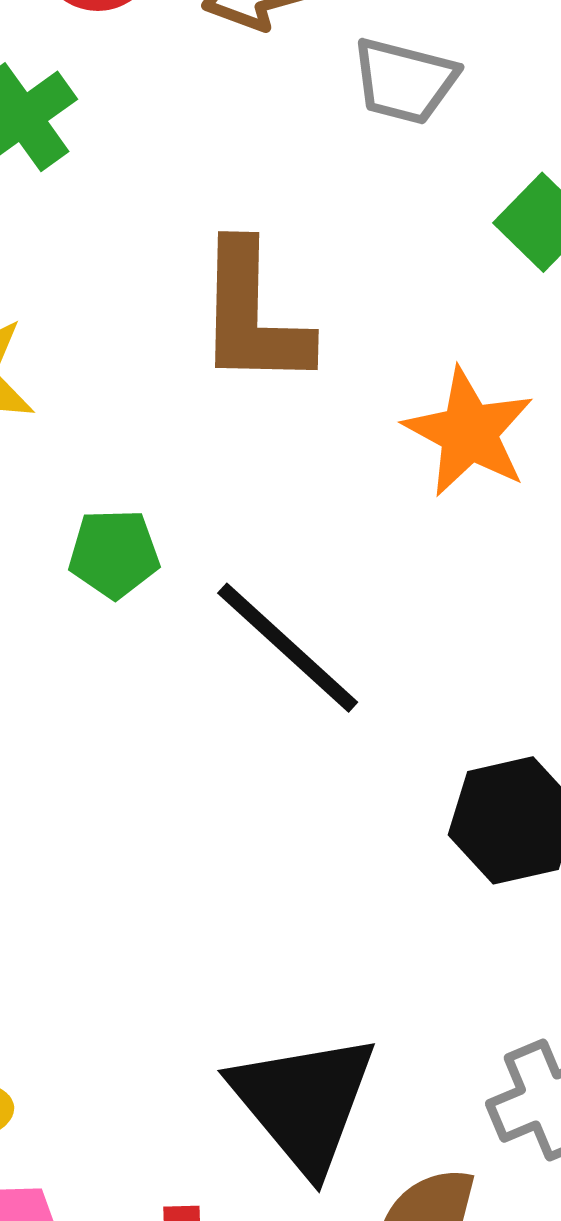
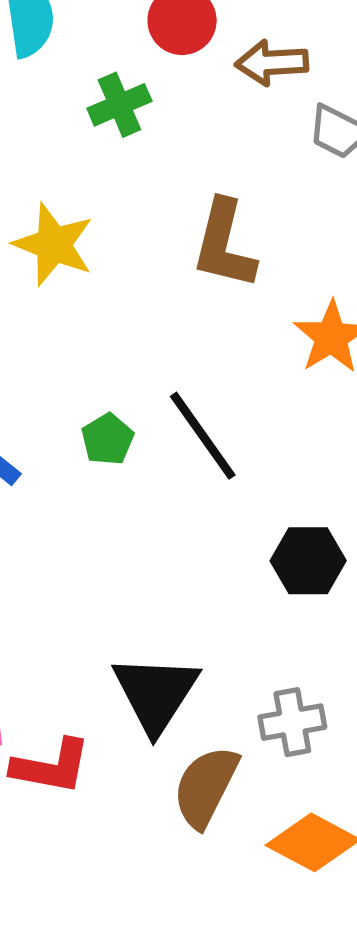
green pentagon: (114, 554) -> (108, 439), moved, turned 30

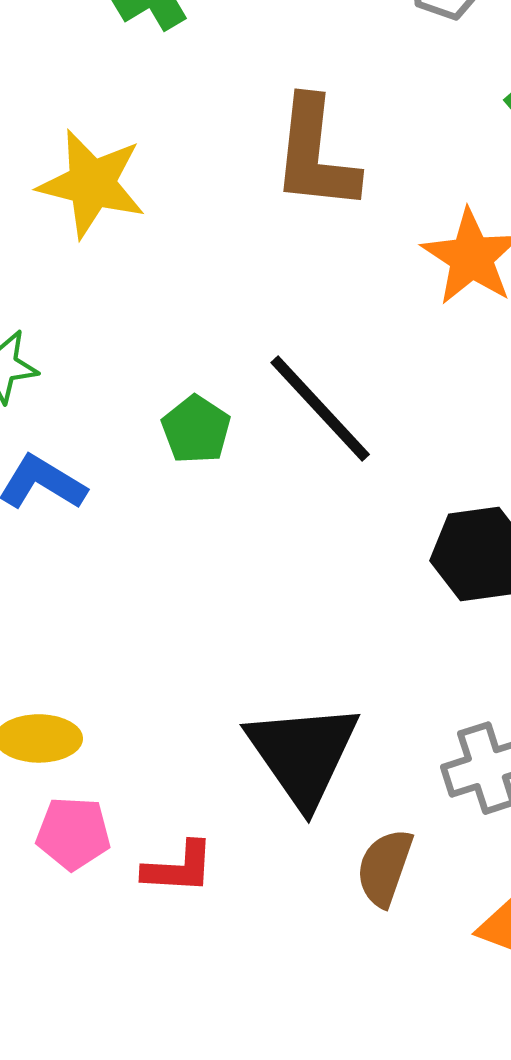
red L-shape: (51, 766) -> (179, 868), size x0.7
brown semicircle: (206, 787) -> (385, 868), size x0.7

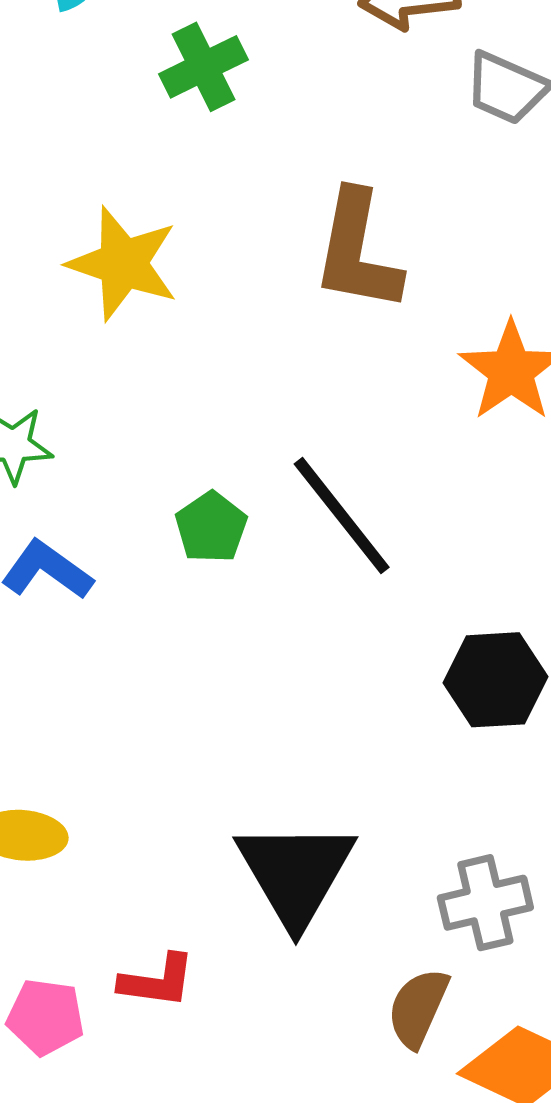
pink pentagon: (73, 833) -> (45, 1017), moved
brown semicircle: (385, 868) -> (418, 1008), moved

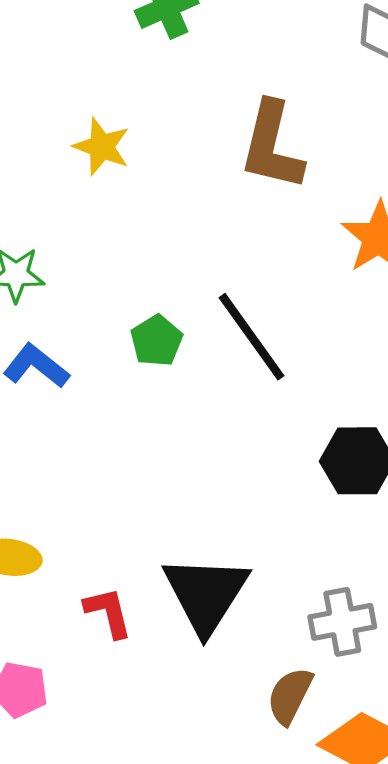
yellow star: (123, 264) -> (102, 147), size x0.7
red L-shape: (157, 981) -> (108, 612), moved, turned -114

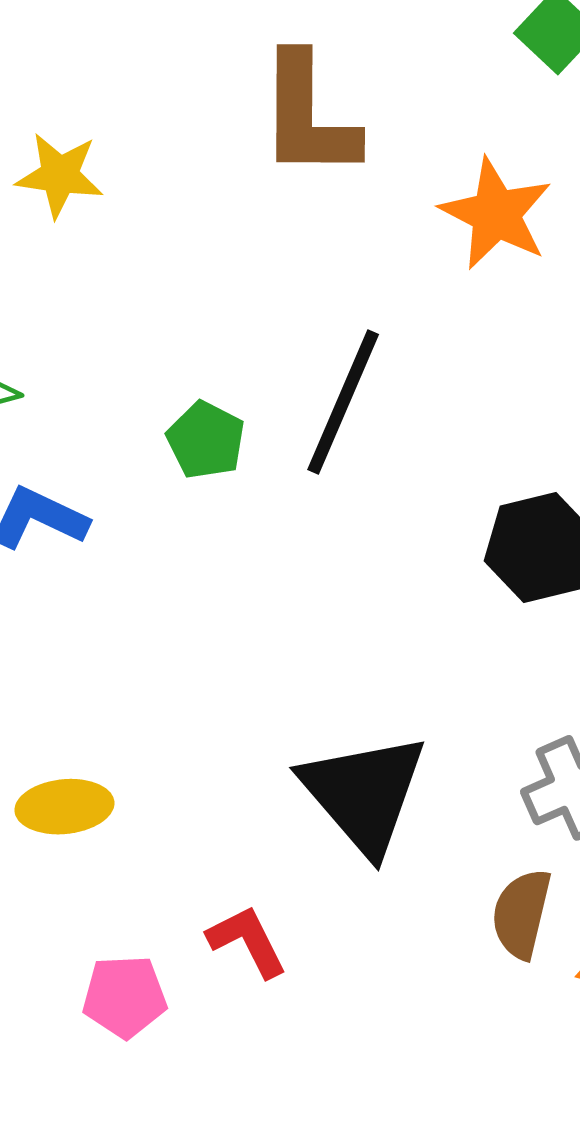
black line: (251, 337) -> (343, 402), turned 72
red L-shape: (108, 612) -> (247, 941), moved

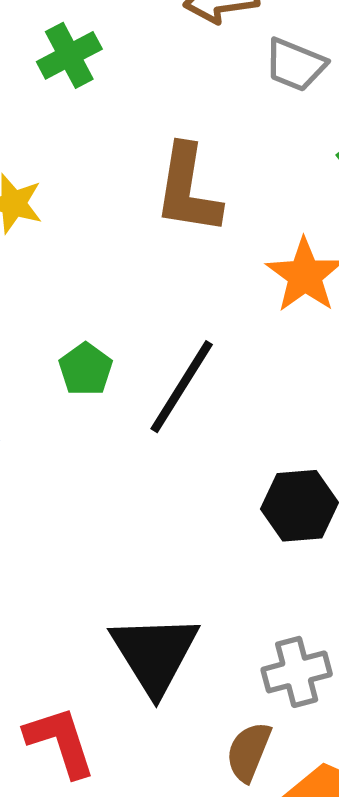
green pentagon: (206, 440) -> (86, 369), moved
red L-shape: (247, 941) -> (60, 742), size x1.4

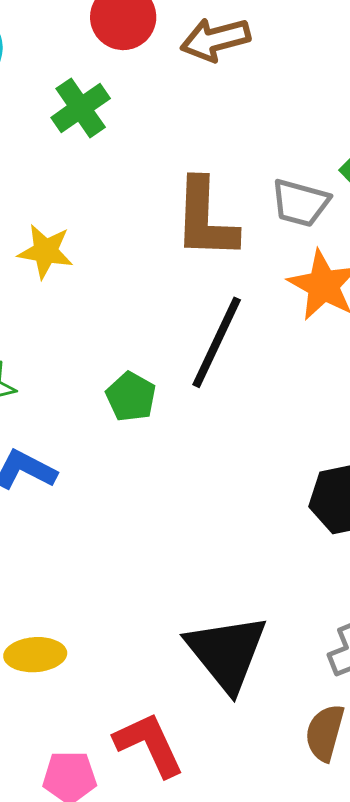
gray trapezoid: (295, 65) -> (300, 203), moved
black line: (182, 387) -> (217, 342), moved

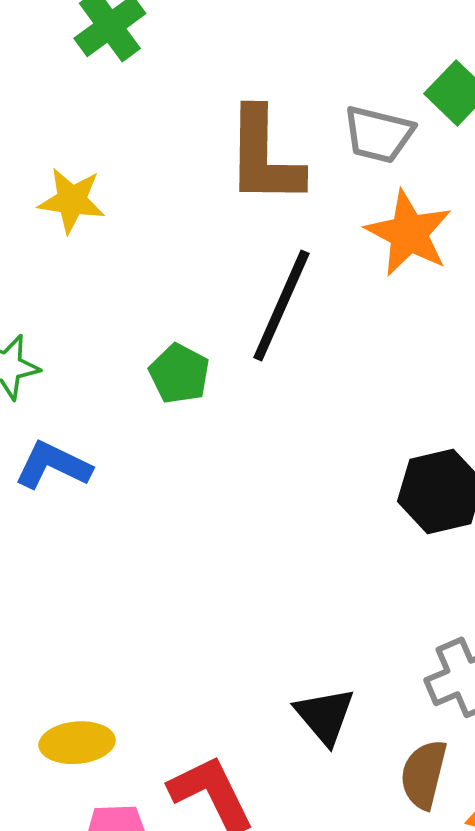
black triangle: (227, 653) -> (325, 716), moved, size x0.6
yellow ellipse: (35, 655) -> (77, 743), moved

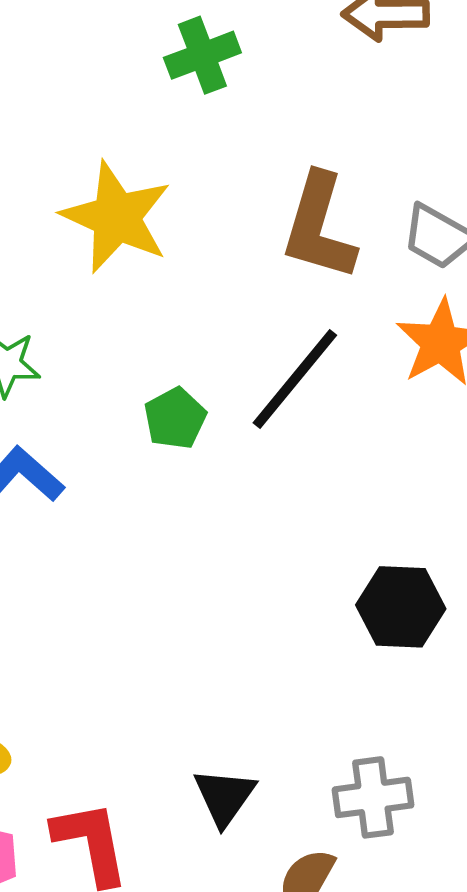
yellow star: (72, 200) -> (116, 217), size x1.6

